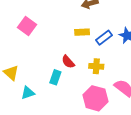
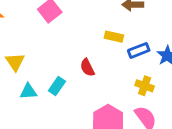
yellow cross: (96, 66) -> (145, 86), moved
cyan rectangle: (55, 77) -> (57, 86), moved

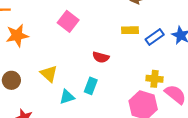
red semicircle: (87, 68) -> (101, 57), moved, turned -35
yellow cross: (145, 86) -> (154, 79), moved

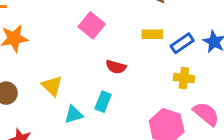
pink square: (68, 21) -> (92, 25), moved
yellow cross: (154, 79) -> (184, 78), moved

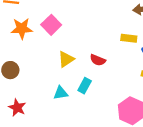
pink square: (92, 25) -> (51, 25), moved
yellow triangle: (52, 86) -> (66, 59), moved, turned 36

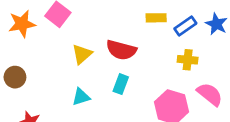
red semicircle: (98, 60) -> (121, 50), size x1.5
cyan rectangle: (85, 86) -> (121, 84), moved

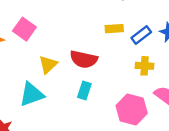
cyan triangle: (81, 97) -> (32, 94), moved, size x1.5

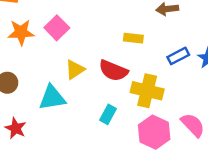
yellow rectangle: (114, 29) -> (133, 38), moved
yellow cross: (145, 66) -> (147, 91), moved, size x1.6
cyan rectangle: (84, 90) -> (108, 114), moved

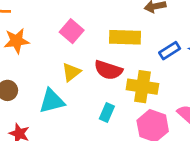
pink square: (57, 28) -> (72, 31), moved
yellow rectangle: (133, 38) -> (125, 37), size x1.6

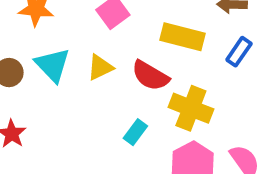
blue rectangle: (170, 51) -> (239, 52), moved, turned -36
cyan triangle: (52, 101) -> (53, 65), moved, turned 48

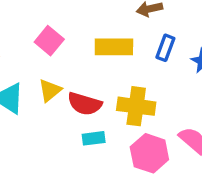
red semicircle: (150, 76) -> (85, 104), moved
cyan rectangle: (135, 132) -> (94, 138), turned 60

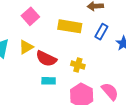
yellow cross: (136, 106) -> (78, 65), size x0.6

